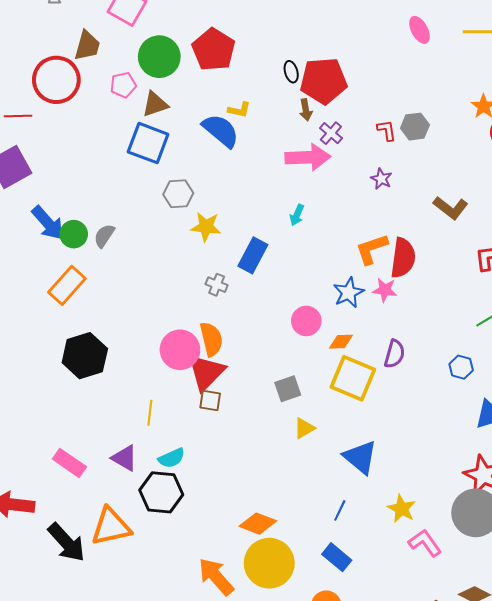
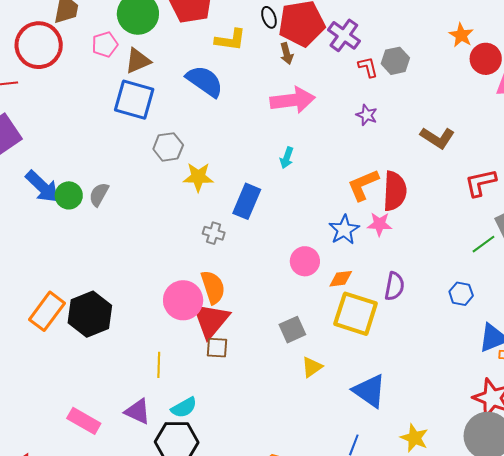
yellow L-shape: (239, 110) -> (230, 40), moved, size x1.4
purple cross: (331, 133) -> (344, 35), moved, size x1.4
orange rectangle: (67, 285) -> (47, 311), moved

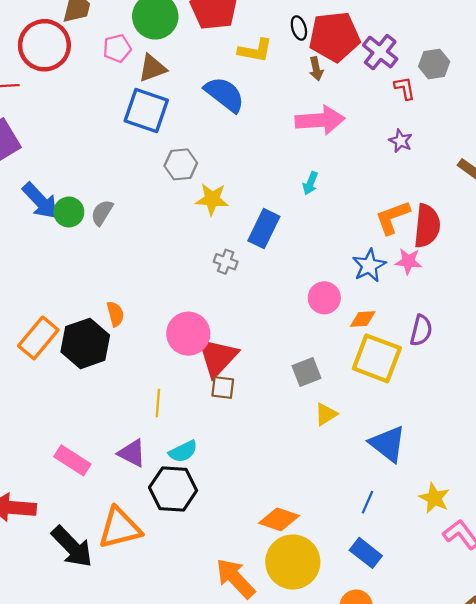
gray hexagon: (395, 61) -> (434, 64), moved
orange semicircle: (213, 287) -> (115, 314), moved, size x0.7

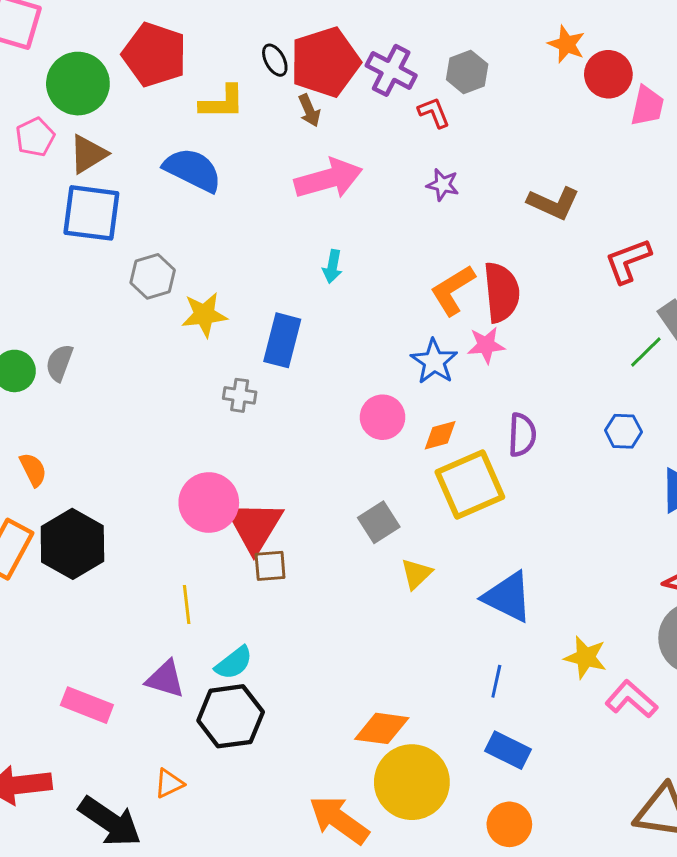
orange semicircle: (115, 314) -> (33, 470), moved
yellow square: (377, 358) -> (470, 485), turned -33
orange triangle: (120, 528) -> (169, 783), size x0.5

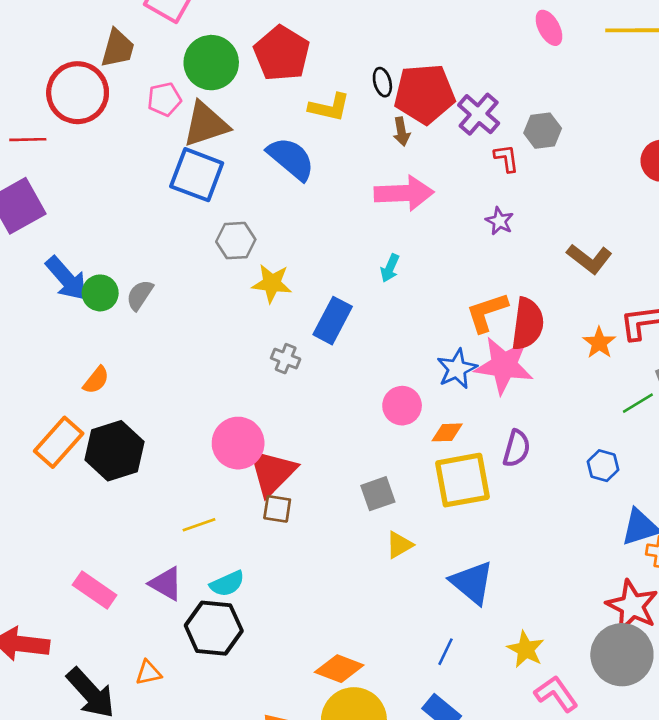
orange star: (566, 44) -> (599, 343), moved
brown triangle: (88, 154) -> (206, 124), size x1.4
pink star: (486, 345) -> (504, 365), size x1.8
orange semicircle: (33, 470) -> (96, 380), turned 52
yellow line: (187, 604) -> (199, 525), turned 64

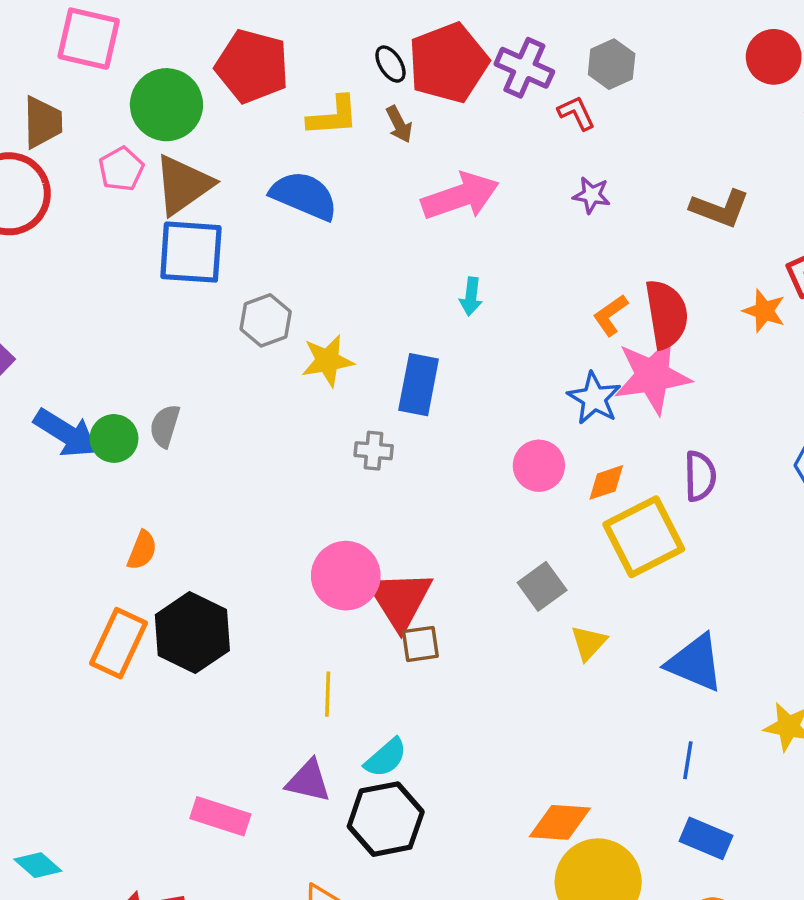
brown arrow: (401, 132) -> (399, 124), moved
orange L-shape: (487, 312) -> (610, 315), size x0.7
yellow line: (199, 525) -> (328, 694), turned -52

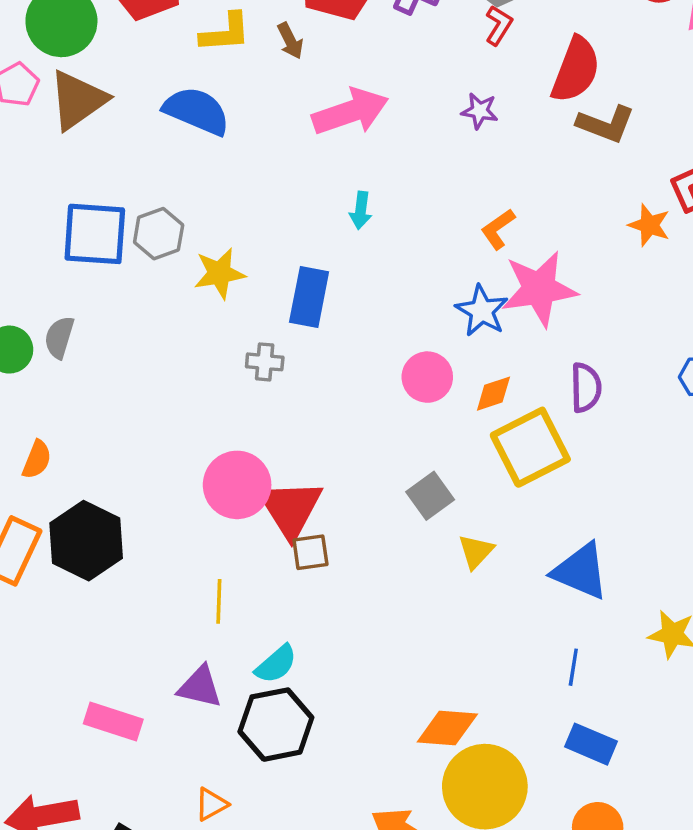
red L-shape: (576, 113) -> (499, 25), moved, turned 57
blue square: (191, 252) -> (95, 234), moved
red semicircle: (666, 314) -> (576, 70), moved, turned 30

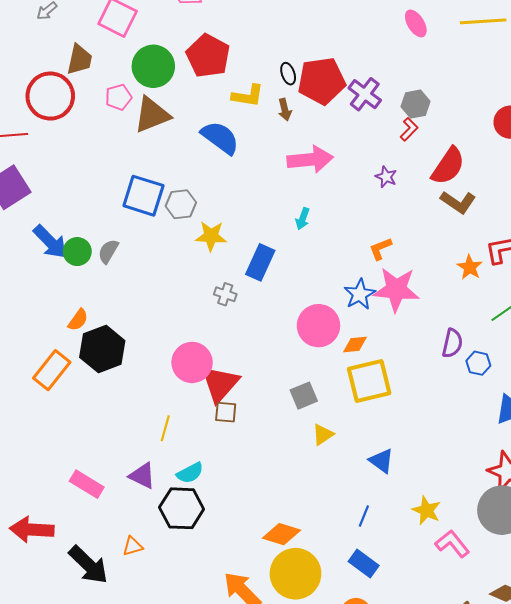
pink circle: (427, 377) -> (318, 326), size x1.4
purple semicircle: (586, 388) -> (452, 343), moved
black hexagon: (86, 541) -> (102, 349), moved
blue triangle: (581, 571) -> (381, 461), size x0.7

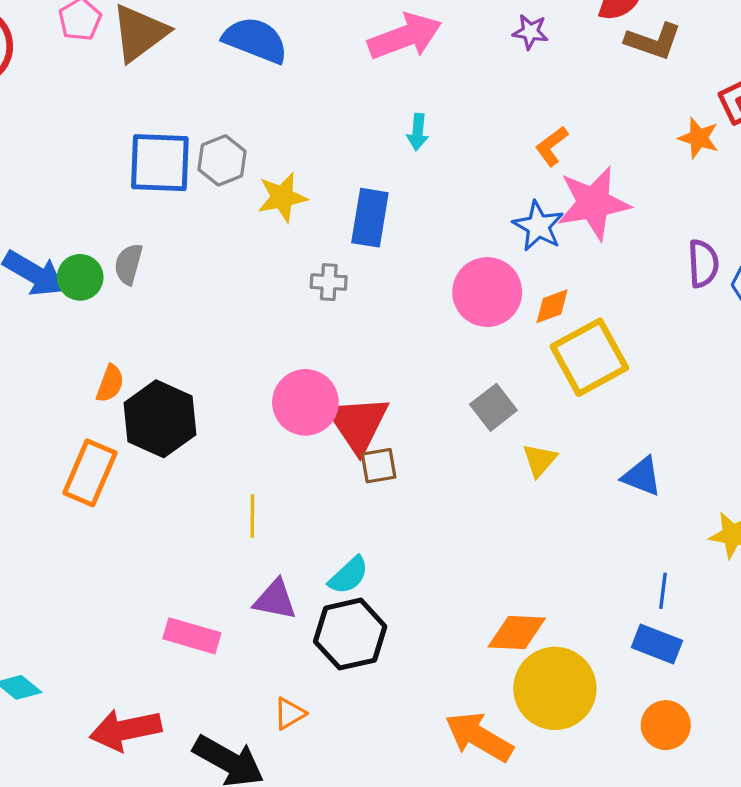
yellow line: (165, 428) -> (252, 516), moved
blue line: (364, 516) -> (663, 591), moved

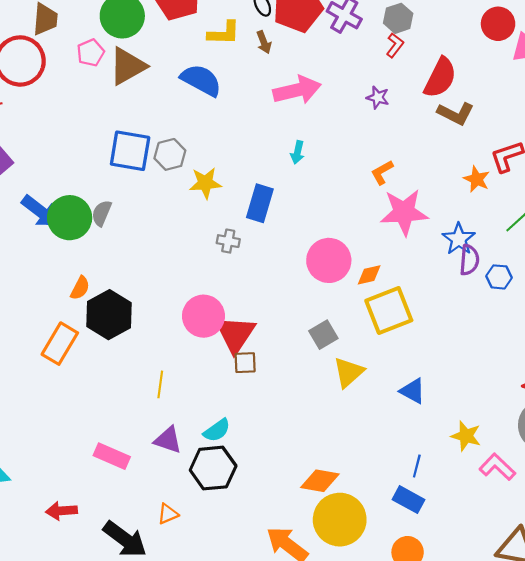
blue star: (538, 226) -> (459, 239), moved
green circle: (80, 277) -> (70, 218), size x1.5
yellow triangle: (540, 460) -> (349, 372), size x1.4
red arrow: (125, 730) -> (61, 511), size x0.7

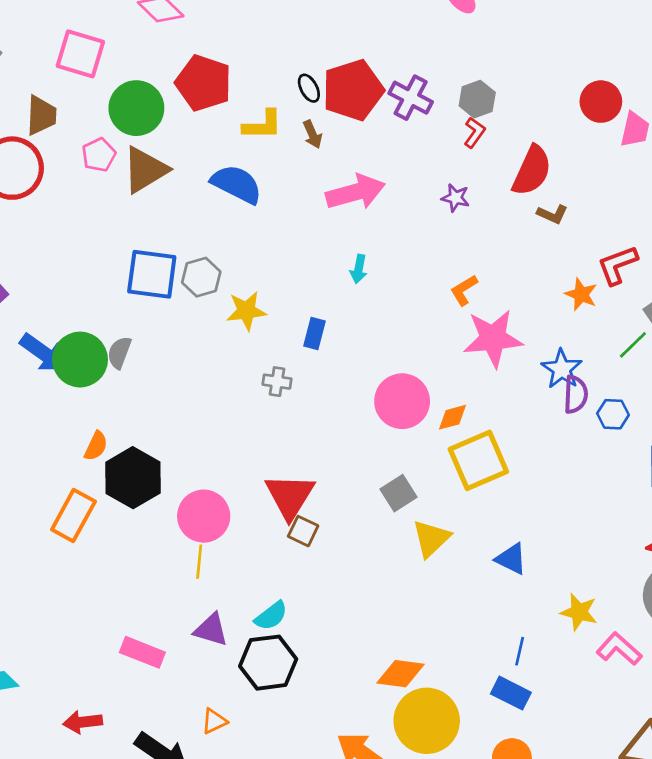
brown L-shape: (456, 114) -> (552, 214), size x0.7
blue rectangle: (260, 203) -> (314, 334), size x0.7
pink circle: (203, 316) -> (204, 516), moved
brown square: (245, 363) -> (303, 531), turned 30

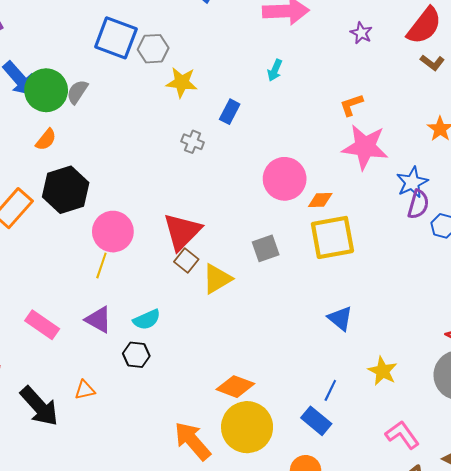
orange semicircle: (96, 446) -> (46, 140), moved
yellow triangle: (431, 538) -> (217, 279), moved
pink L-shape: (619, 649) -> (402, 435), moved
black hexagon: (268, 663) -> (136, 355), size x0.6

